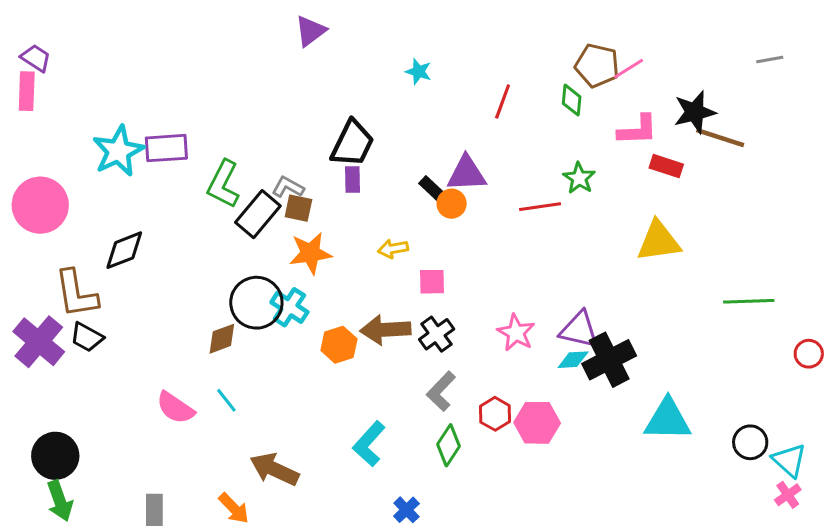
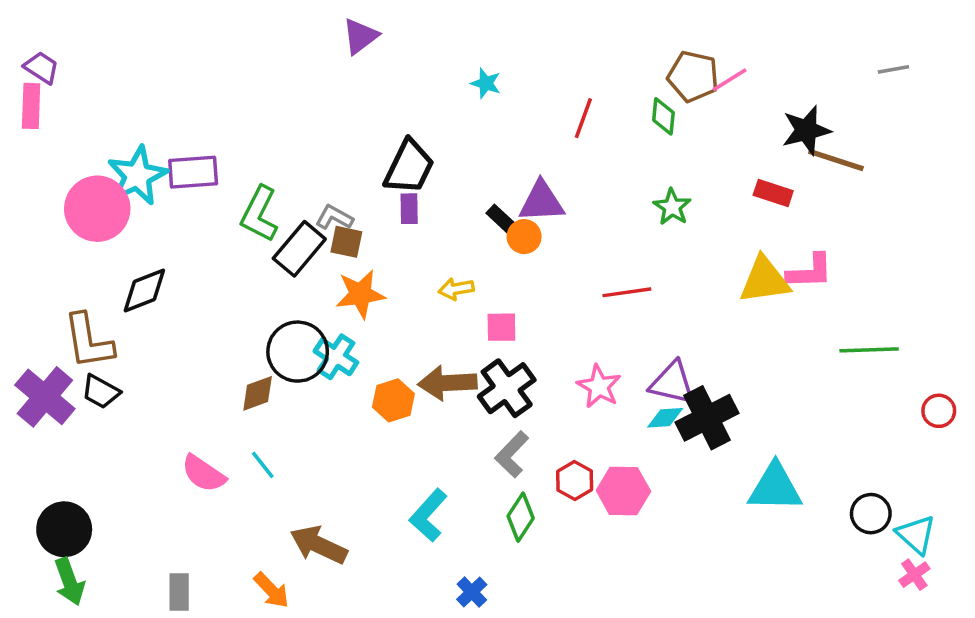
pink L-shape: (638, 130) -> (810, 271), moved
pink circle: (40, 205) -> (97, 209), moved
red line: (540, 207) -> (627, 292), moved
black cross: (437, 334) -> (507, 388), size x1.4

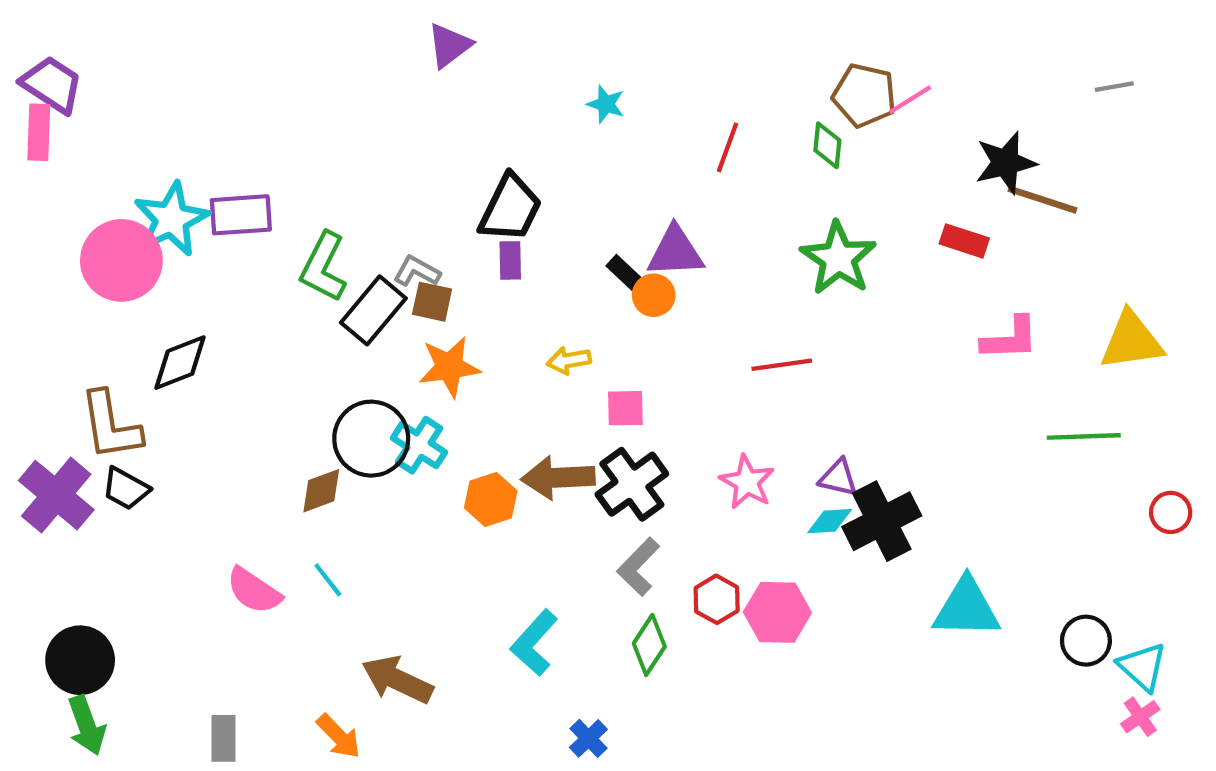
purple trapezoid: (41, 68) -> (52, 84), size x1.4
green star: (672, 207) -> (838, 258), size x1.6
yellow triangle: (765, 280) -> (1132, 341), moved
purple triangle: (672, 383) -> (838, 478), size x0.7

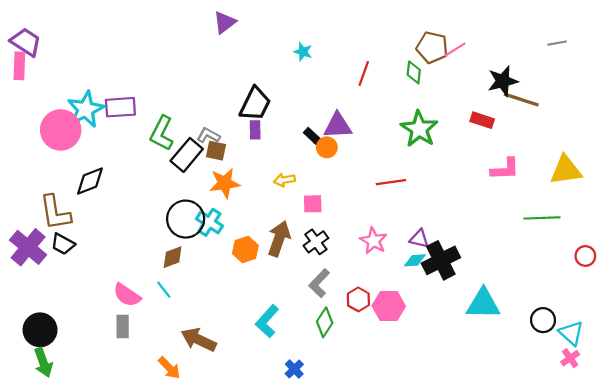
brown arrow: (558, 478) -> (279, 239), turned 112
black cross: (632, 484) -> (316, 242), size x0.7
brown diamond: (321, 491) -> (173, 257), moved
gray rectangle: (223, 738) -> (123, 327), moved

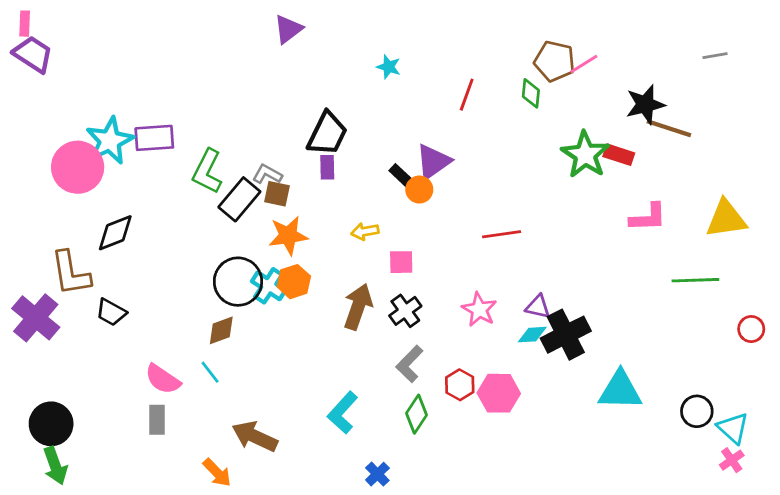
pink rectangle: (19, 66) -> (25, 24), moved, size x0.7
purple triangle: (338, 126) -> (433, 162), turned -32
green star: (419, 129) -> (585, 155), moved
black trapezoid: (63, 244) -> (111, 312), moved
orange hexagon: (245, 249) -> (294, 282), moved

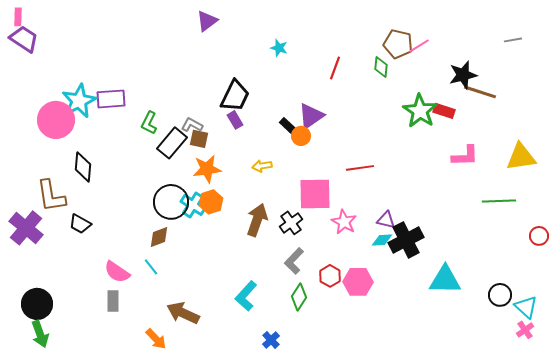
purple rectangle: (327, 167) -> (235, 120), turned -30
green L-shape: (207, 171) -> (149, 123), size x0.7
black diamond: (115, 233) -> (83, 167), turned -64
pink square: (401, 262) -> (315, 194), moved, size x1.8

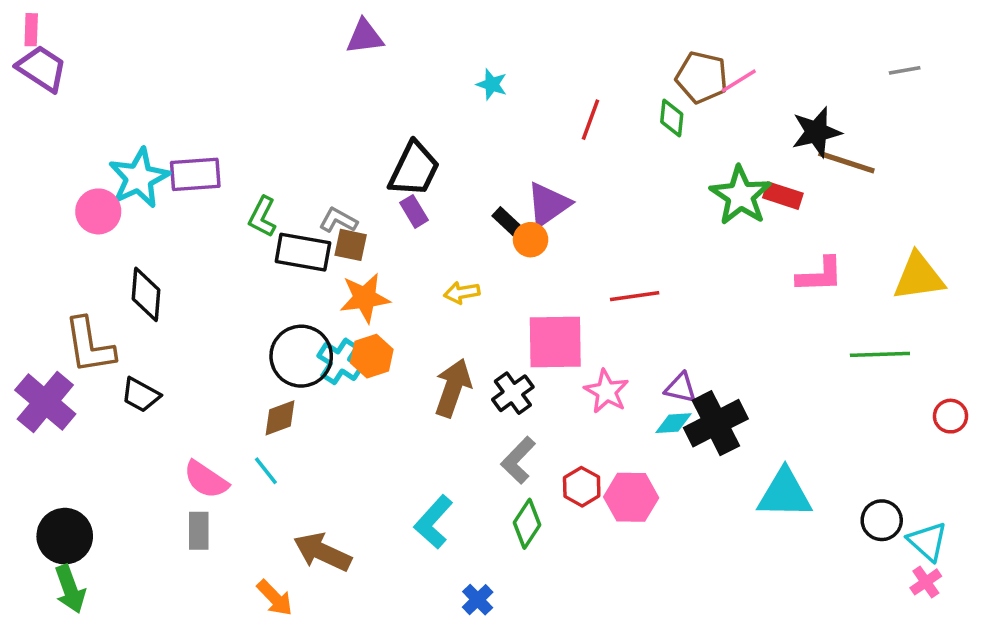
purple triangle: (207, 21) -> (365, 37), turned 30
pink circle: (56, 120) -> (98, 211), size x0.7
black rectangle: (172, 143) -> (303, 252), turned 60

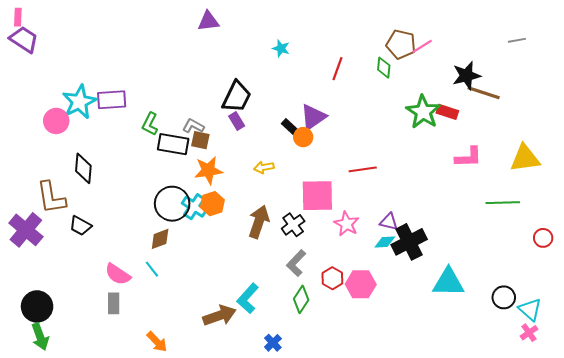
brown arrow: (322, 552) -> (219, 316), moved, turned 136

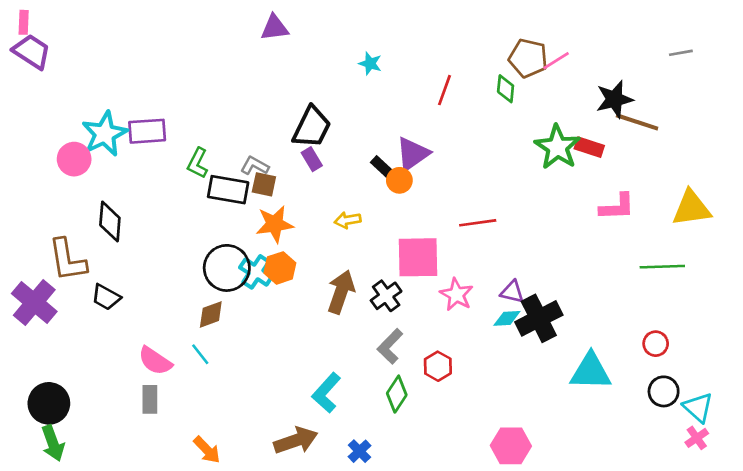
red circle: (543, 238) -> (656, 344), moved
pink hexagon: (361, 284) -> (511, 446), moved
brown arrow: (219, 316) -> (296, 441), moved

